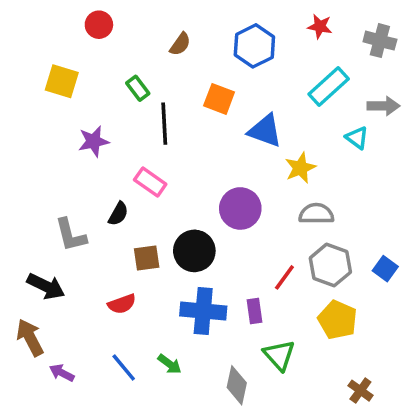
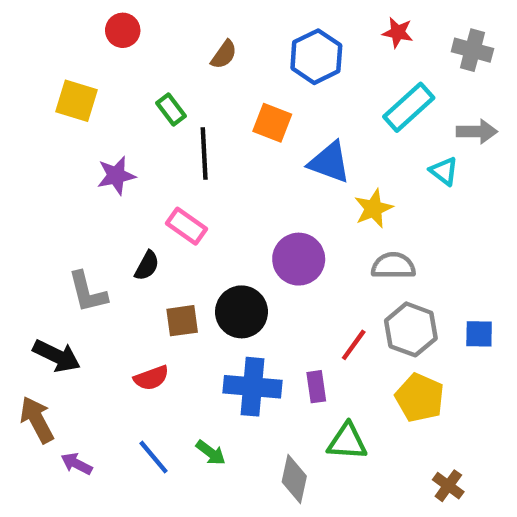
blue square: (385, 269) -> (479, 334), turned -35
green triangle: (279, 355) -> (347, 442), turned -44

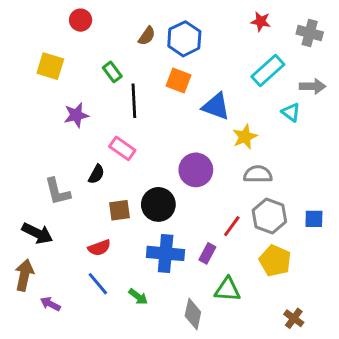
blue hexagon: (316, 57) -> (184, 39), moved
purple rectangle: (316, 387) -> (207, 253), turned 36
brown arrow: (37, 420) -> (24, 275), turned 40
blue line: (154, 457) -> (98, 284), moved

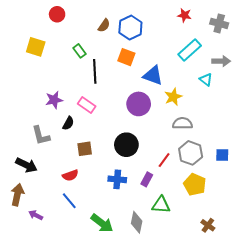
purple star: (76, 115) -> (54, 100), moved
purple circle: (196, 170) -> (139, 104), moved
black circle: (158, 204) -> (126, 145), moved
blue cross: (166, 253) -> (117, 179), size x0.7
green arrow: (138, 297) -> (102, 223), moved, size x1.6

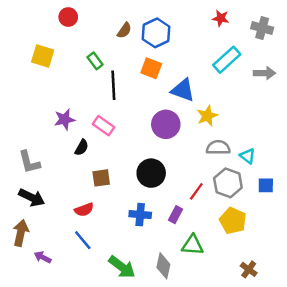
cyan triangle: (206, 80) -> (247, 156), moved
gray L-shape: (41, 136) -> (29, 162), moved

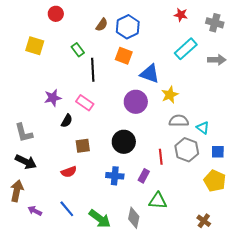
red line: (196, 191) -> (161, 157), turned -42
yellow pentagon: (233, 221) -> (215, 181), moved
blue line: (83, 240) -> (67, 209), moved

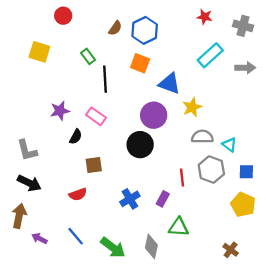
black circle: (124, 142) -> (140, 145), moved
blue cross: (115, 176) -> (130, 199), turned -36

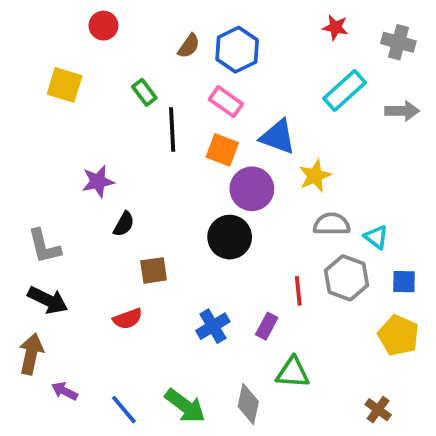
orange square: (140, 63) -> (222, 150), moved
pink rectangle: (96, 116) -> (226, 102), moved
blue line: (76, 236) -> (124, 410), moved

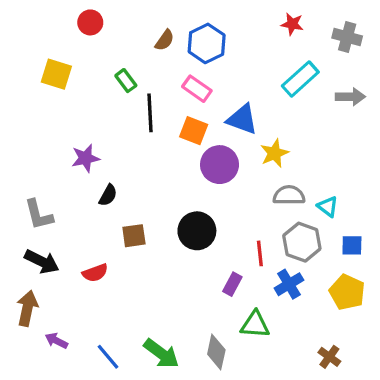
black circle: (230, 237) -> (197, 231), moved
red semicircle: (128, 319) -> (95, 273), moved
blue cross: (213, 326) -> (289, 284), moved

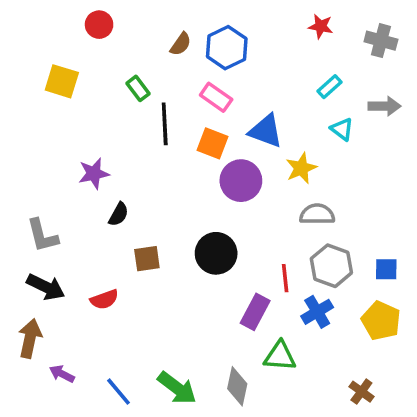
cyan rectangle: (300, 79) -> (330, 87), size x0.6
cyan triangle: (328, 207) -> (342, 129), moved
purple rectangle: (232, 284) -> (255, 312), size x1.4

